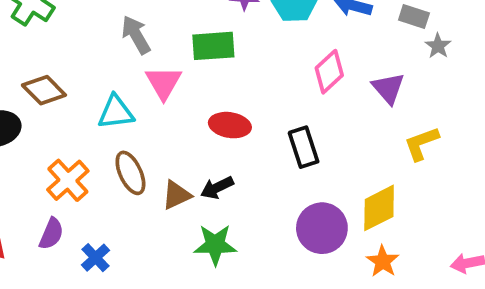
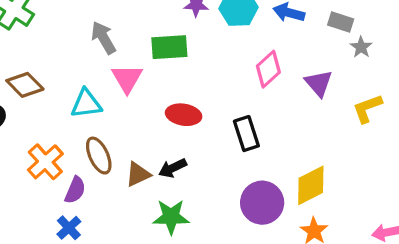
yellow L-shape: (421, 143) -> (367, 108), moved
purple semicircle: (51, 234) -> (75, 190), moved

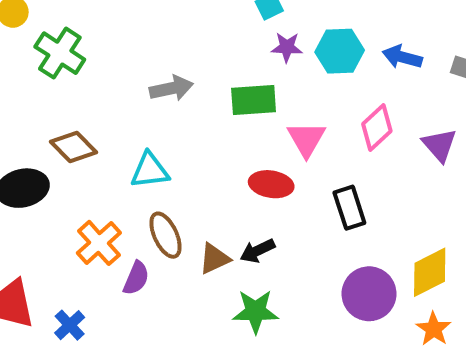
gray arrow: (103, 38) -> (171, 88), turned 108
pink triangle: (127, 79) -> (306, 139), moved
blue cross: (69, 228) -> (70, 325), moved

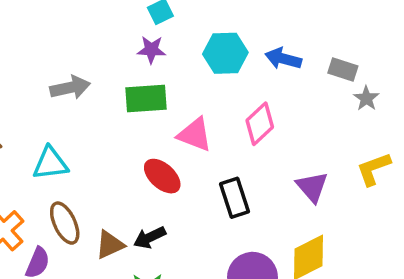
purple star: (287, 47) -> (151, 50), moved
pink triangle: (306, 139) -> (195, 135), turned -39
purple triangle: (439, 145) -> (312, 187), moved
red ellipse: (271, 184) -> (162, 176), turned 33

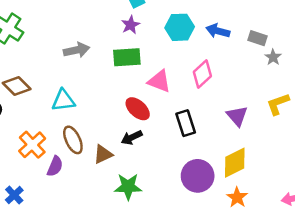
purple star: (151, 50) -> (130, 25), turned -30
black arrow: (150, 237) -> (132, 138), moved

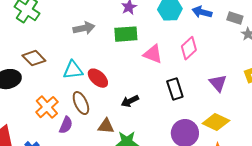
red ellipse: (138, 109) -> (98, 78), moved
brown triangle: (103, 154) -> (106, 126), moved, turned 30
yellow diamond: (235, 163) -> (216, 122), turned 52

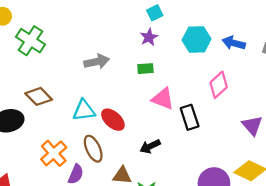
green rectangle: (126, 34) -> (145, 69), size x0.6
pink triangle: (153, 54) -> (163, 99), moved
black rectangle: (175, 89) -> (190, 117), moved

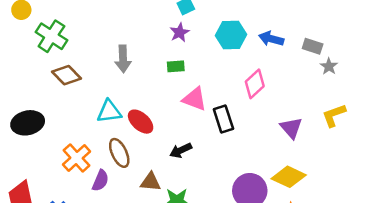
gray arrow: (97, 62) -> (123, 59), turned 100
brown diamond: (39, 96) -> (67, 75), moved

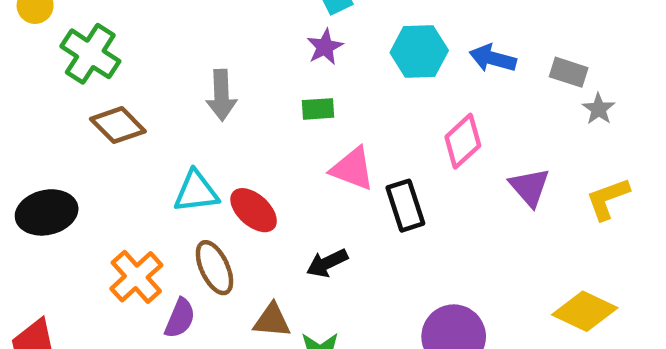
purple triangle: (291, 128) -> (530, 187), moved
yellow diamond: (289, 177) -> (585, 311), moved

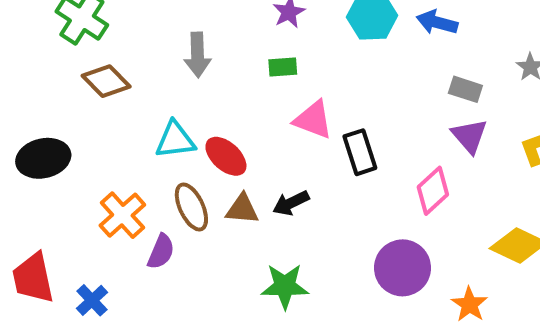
gray rectangle: (569, 72) -> (465, 89), moved
pink diamond: (463, 141) -> (433, 191), moved
brown triangle: (272, 321) -> (242, 209), moved

